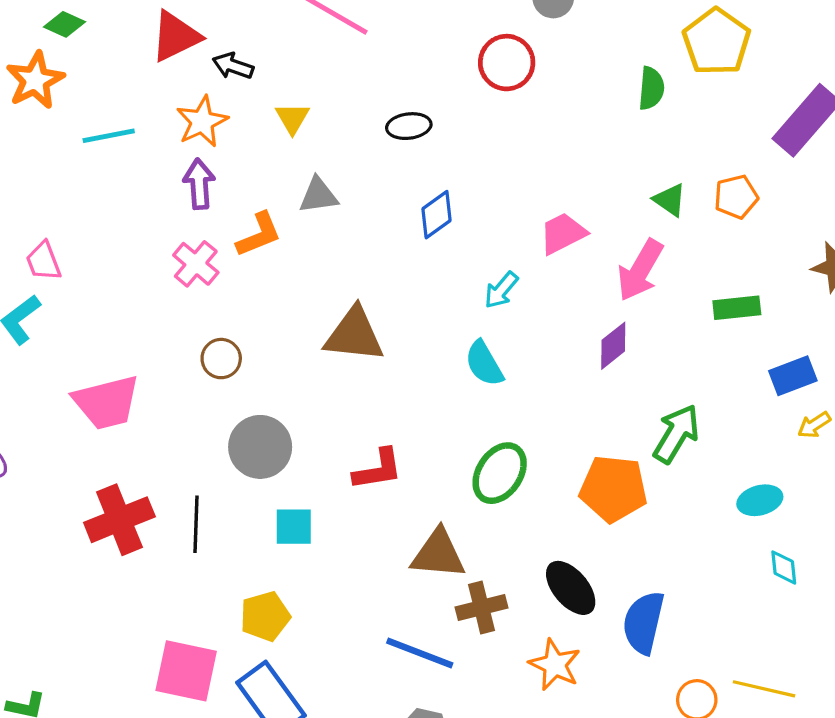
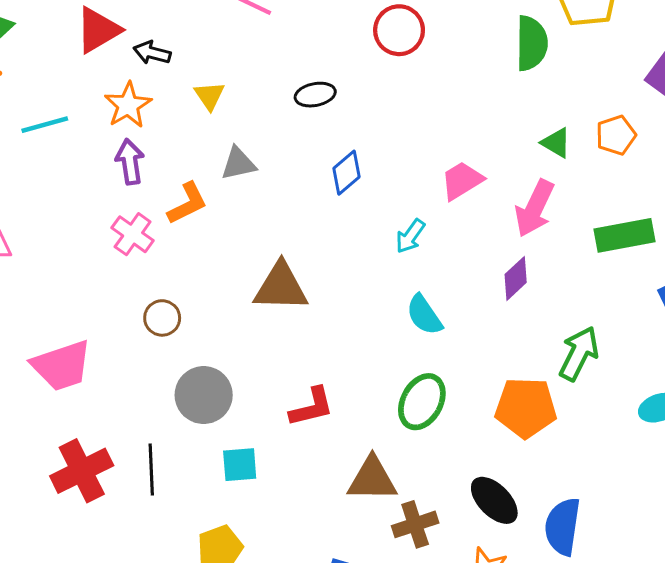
green semicircle: (651, 88) -> (532, 43), size x1.4
green rectangle: (737, 308) -> (625, 235), size x1.4
cyan semicircle: (484, 364) -> (424, 315), moved

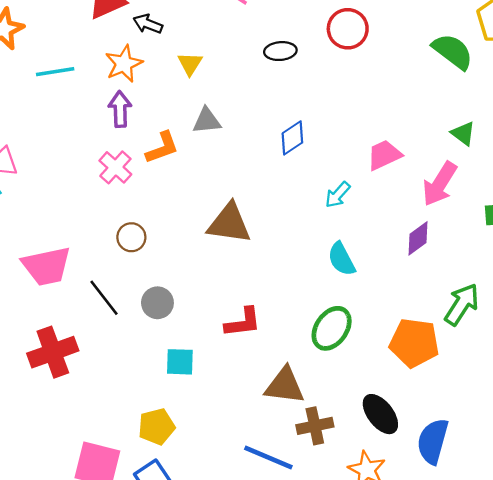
green semicircle: (532, 43) -> (453, 51), turned -60
black ellipse: (315, 95) -> (280, 51), moved
gray circle: (204, 395) -> (157, 303), size x0.7
black line: (151, 469) -> (104, 298), moved, turned -42

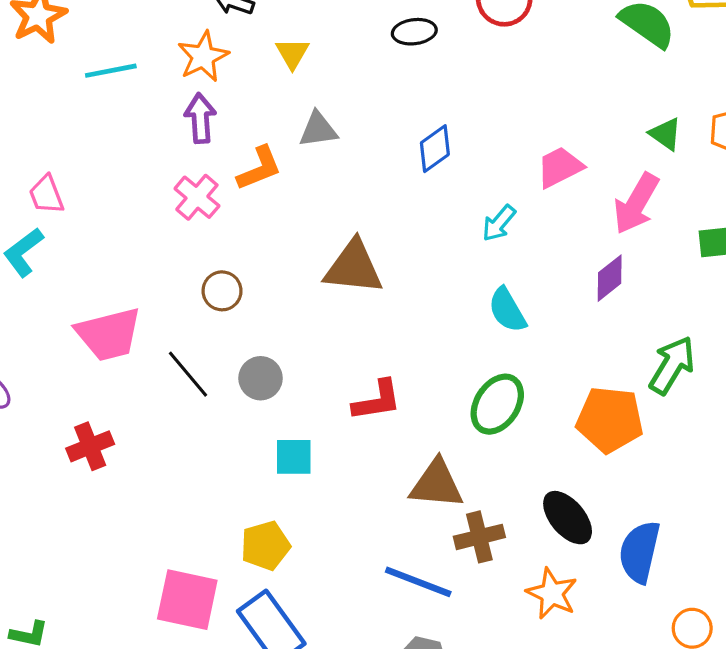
red cross: (53, 352) -> (90, 446), moved, size x0.7

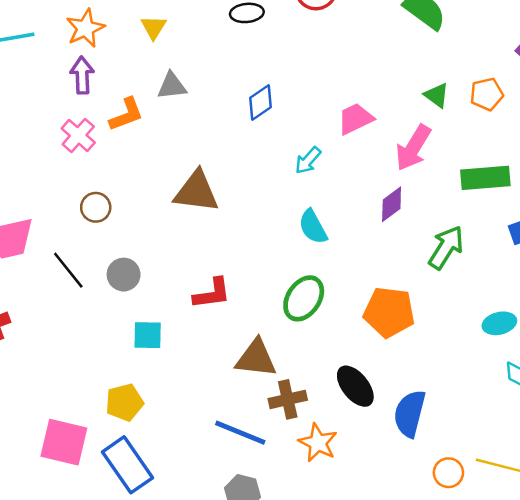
green arrow: (672, 365) -> (446, 247), moved
orange star: (552, 594) -> (318, 443), moved

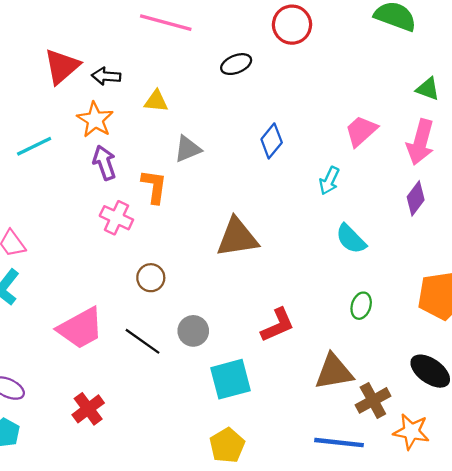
yellow triangle: (154, 27) -> (156, 101), turned -40
orange L-shape: (126, 114) -> (154, 186), turned -45
green ellipse: (304, 298) -> (361, 306), size x0.6
cyan square: (148, 335) -> (230, 379), size x1.4

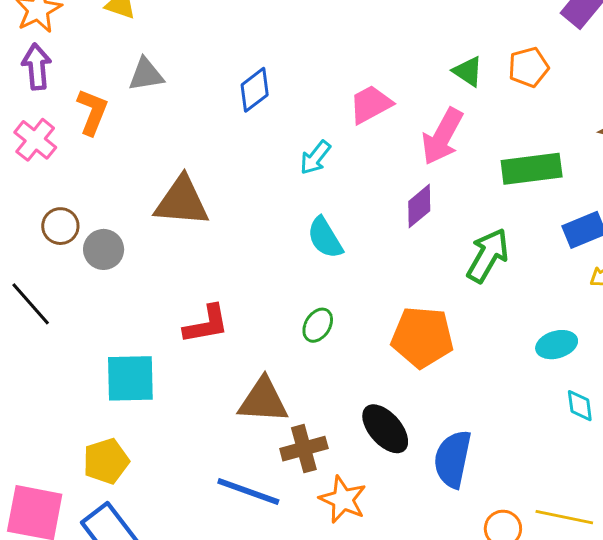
gray circle: (193, 331) -> (104, 249), moved

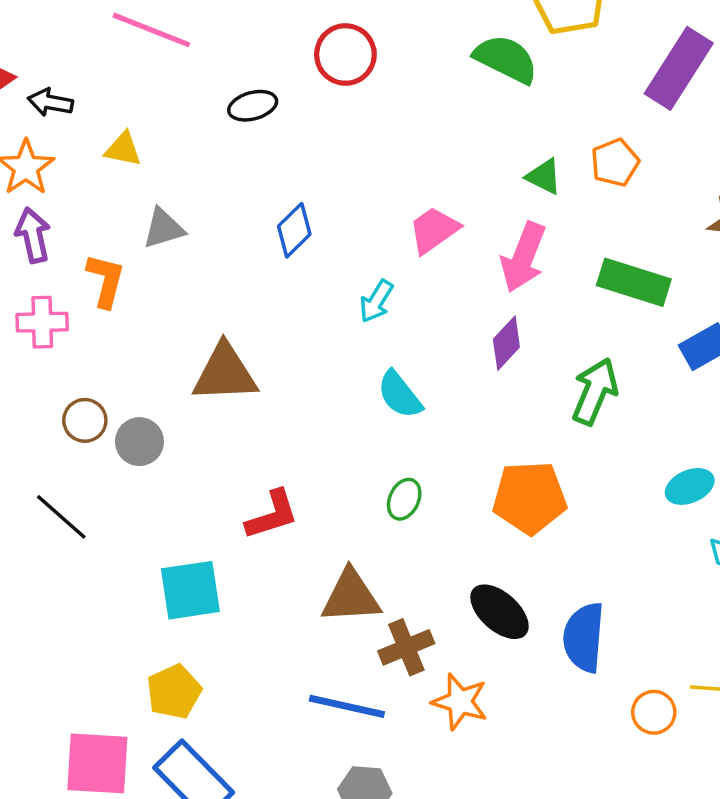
pink cross: (35, 140) -> (42, 322), turned -33
green rectangle: (532, 169) -> (634, 282), turned 32

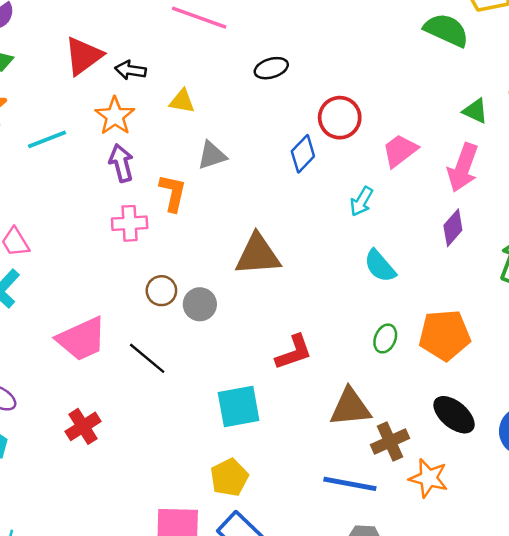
red circle: (345, 54) -> (340, 118), moved
orange pentagon: (530, 498) -> (445, 335), moved

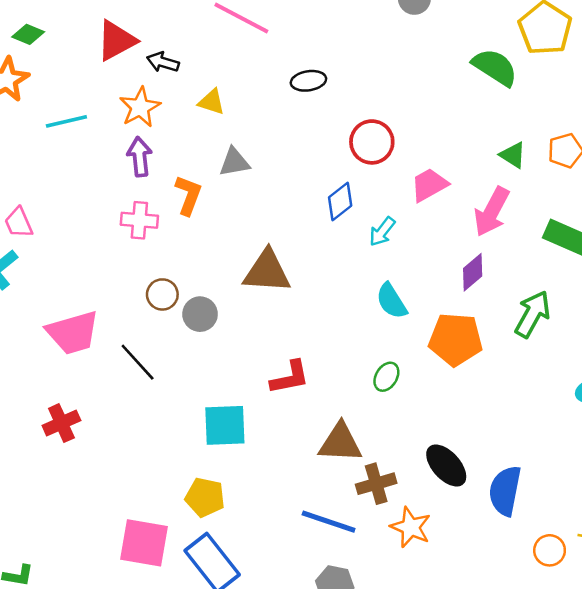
blue diamond: (303, 154) -> (340, 201), moved
orange pentagon: (445, 335) -> (456, 339), moved
yellow pentagon: (229, 477) -> (205, 497), turned 30

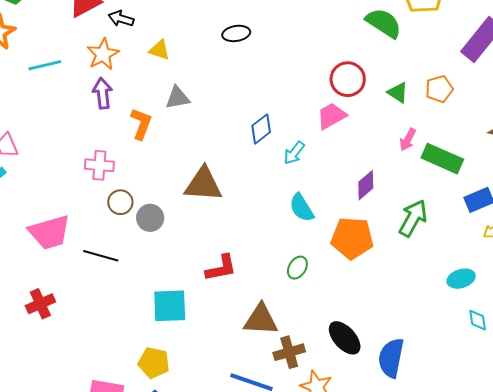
red circle: (372, 142) -> (348, 79), moved
pink arrow: (492, 212) -> (408, 140), moved, size x0.6
pink cross: (139, 220) -> (99, 165), moved
black line: (138, 362) -> (101, 256), turned -32

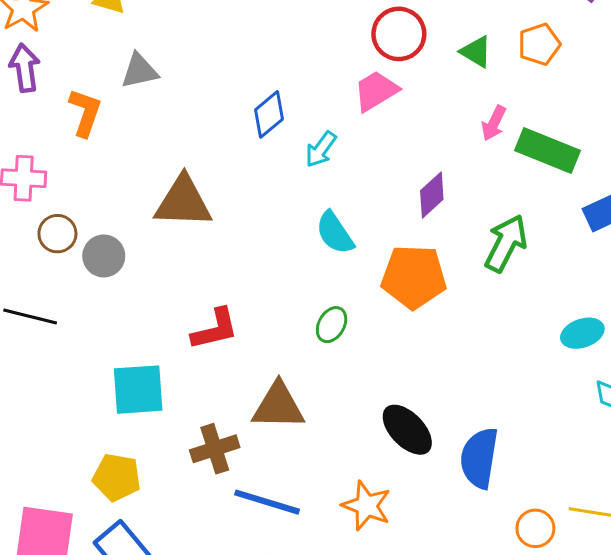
brown cross: (289, 352) -> (215, 449), moved

